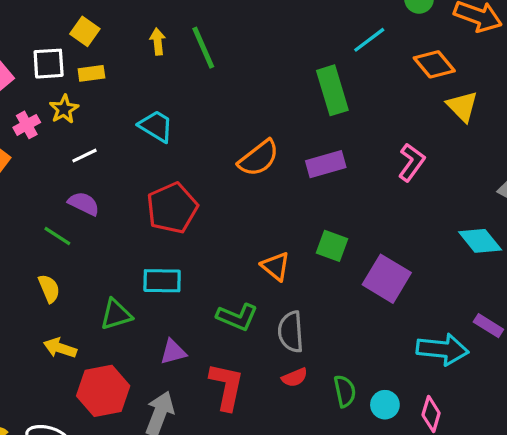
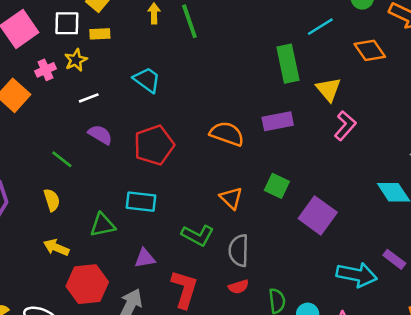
yellow triangle: (462, 106) -> (328, 89), moved
orange semicircle: (259, 158) -> (227, 134), moved, turned -128
purple semicircle: (84, 204) -> (100, 135), moved

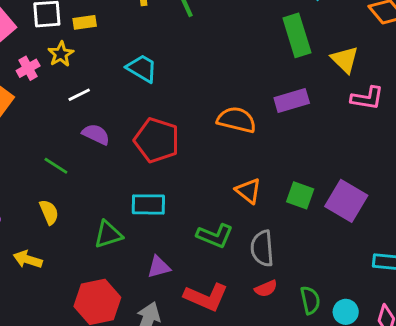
pink L-shape: (345, 126) -> (367, 98), turned 64
red pentagon: (154, 145) -> (157, 140), turned -30
green square: (277, 186) -> (300, 195), moved
yellow arrow: (56, 247) -> (28, 259), moved
red L-shape: (184, 289) -> (206, 297), turned 102

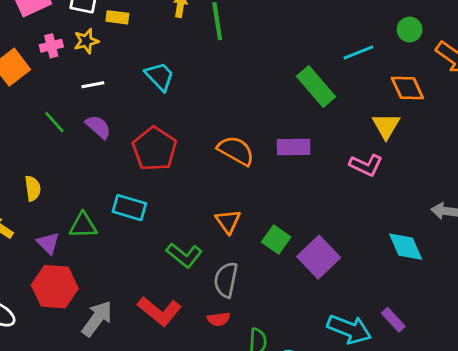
green rectangle: (297, 35) -> (316, 86), turned -39
yellow triangle: (345, 60) -> (386, 126), moved
green line: (56, 166) -> (54, 122), moved
purple triangle: (159, 267) -> (48, 243), moved, turned 45

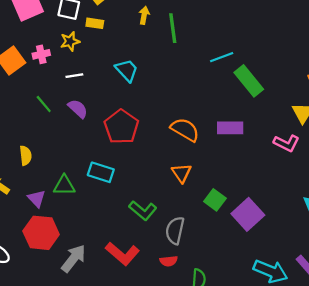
pink cross: (51, 46) -> (41, 54), moved
cyan line: (358, 53) -> (222, 57), moved
orange triangle: (228, 221) -> (181, 173), moved

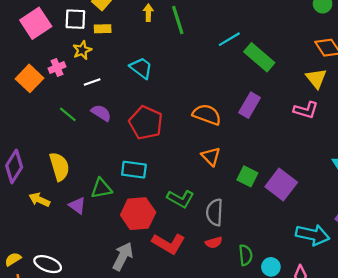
purple rectangle: (230, 128) -> (250, 105), turned -50
yellow semicircle: (26, 156) -> (59, 167), size x1.5
red hexagon: (41, 233) -> (138, 214), moved

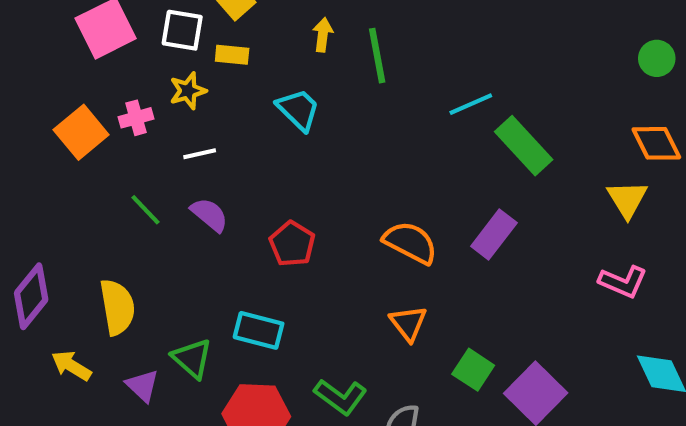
cyan trapezoid: (141, 68) -> (298, 110), moved
pink L-shape: (306, 110) -> (623, 282), moved
red pentagon: (146, 123) -> (292, 244), size x0.7
green triangle: (101, 188) -> (192, 358), turned 45

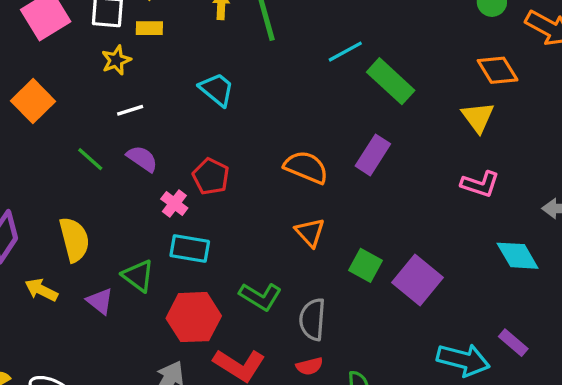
cyan trapezoid: (298, 110) -> (217, 89), moved
pink cross: (136, 118) -> (174, 203), moved, turned -32

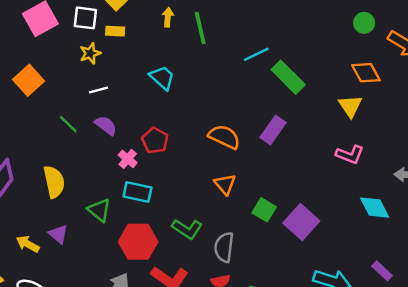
yellow arrow: (41, 290) -> (28, 244), moved
purple triangle: (100, 301) -> (58, 234), moved
purple rectangle: (513, 343) -> (382, 271), moved

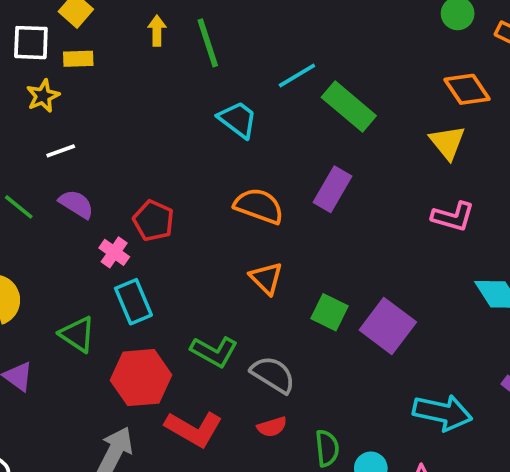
cyan trapezoid: (162, 78) -> (238, 120), moved
cyan rectangle: (137, 192) -> (133, 302), turned 60
gray semicircle: (224, 247) -> (273, 375), turned 120

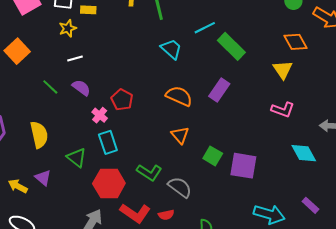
purple square: (388, 326) -> (243, 166), turned -32
red semicircle: (272, 427) -> (166, 215), moved

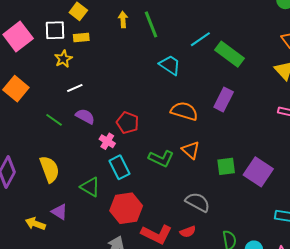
green square: (213, 156) -> (226, 166), turned -30
purple square: (243, 166) -> (258, 172), turned 32
green L-shape: (149, 172) -> (161, 159), moved

